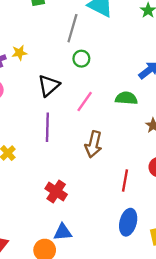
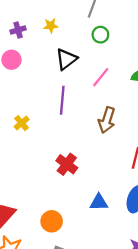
yellow star: (19, 53) -> (51, 26), moved
blue triangle: (63, 232) -> (99, 202), moved

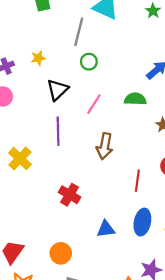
yellow cross: (22, 123) -> (20, 159), size x1.5

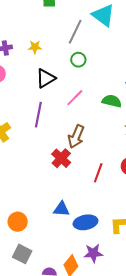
red cross: (70, 195) -> (61, 158), moved
blue ellipse: (142, 222) -> (86, 222), moved, turned 55

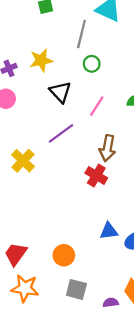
yellow star: (35, 47) -> (41, 60), size x1.5
black triangle: (46, 78) -> (60, 92), turned -30
purple line: (38, 115) -> (61, 133), turned 55

